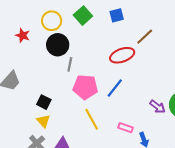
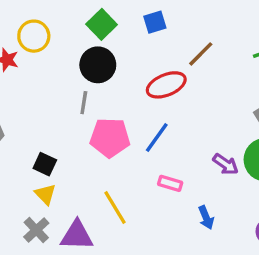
yellow circle: (52, 21) -> (34, 36), moved
black circle: (58, 45) -> (98, 65), moved
yellow line: (92, 119) -> (115, 208), moved
pink rectangle: (126, 128) -> (170, 183), moved

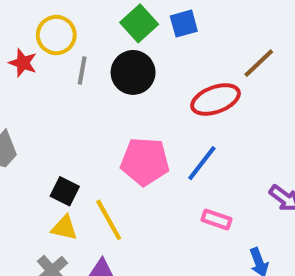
blue square: (155, 22) -> (184, 24), moved
gray line: (84, 103) -> (82, 71), moved
yellow triangle: (45, 194) -> (64, 228), turned -35
yellow line: (115, 208) -> (109, 220), moved

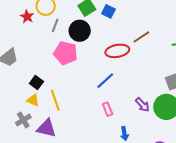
blue square: (184, 24) -> (108, 11), turned 32
pink pentagon: (145, 161) -> (66, 53), moved
pink rectangle: (216, 219) -> (108, 109), turned 40

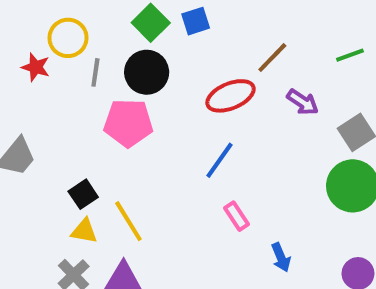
blue square: (108, 11) -> (196, 21), turned -32
black square: (36, 82) -> (83, 194), turned 32
purple arrow: (142, 105) -> (303, 102), moved

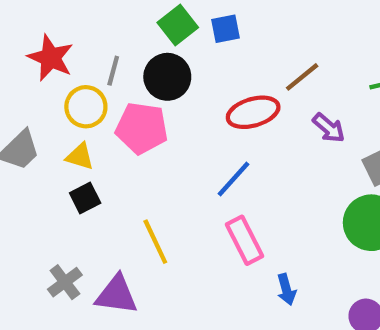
yellow circle: (68, 38) -> (86, 107), moved
red star: (36, 67) -> (51, 58), size x1.5
pink rectangle: (236, 216) -> (245, 240), size x1.5
yellow line: (128, 221) -> (155, 242), moved
yellow triangle: (84, 231) -> (80, 157), moved

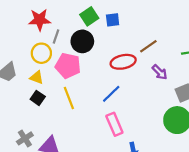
red star: (51, 58) -> (40, 20), moved, turned -30
black square: (85, 198) -> (38, 98), turned -32
yellow line: (155, 242) -> (69, 98), moved

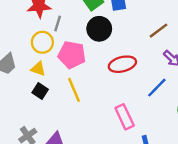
black circle: (82, 41) -> (99, 29), moved
red ellipse: (123, 62) -> (122, 64), moved
blue line: (111, 94) -> (157, 88), moved

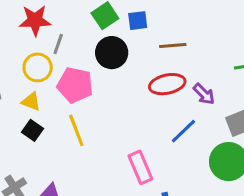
brown line: (159, 31) -> (173, 45), moved, turned 30
red ellipse: (122, 64) -> (167, 84), moved

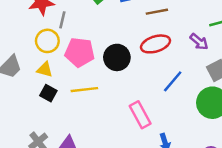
black circle: (112, 53) -> (117, 57), moved
purple arrow: (204, 94) -> (199, 42), moved
yellow line: (76, 130) -> (84, 90), turned -70

